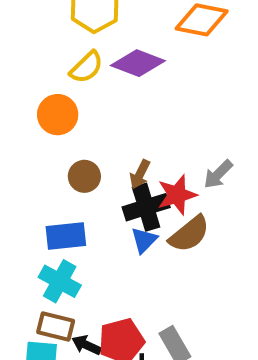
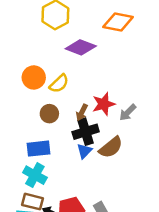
yellow semicircle: (86, 67) -> (59, 84), moved
red star: (177, 195) -> (104, 104), moved

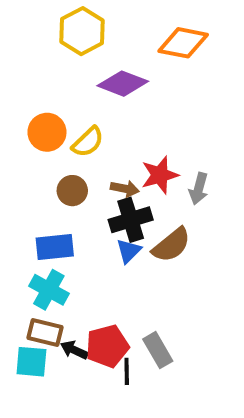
brown arrow: (82, 112) -> (125, 189), turned -105
gray arrow: (128, 112) -> (199, 189), turned -30

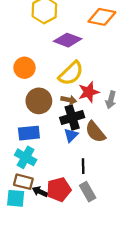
yellow semicircle: (88, 142) -> (71, 73), moved, size x1.4
brown circle: (72, 191) -> (39, 101), size x1.5
brown semicircle: (171, 245) -> (95, 132), turned 90
black line: (127, 371) -> (83, 166), moved

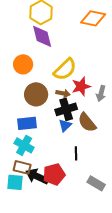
purple diamond: (68, 40) -> (42, 36), moved, turned 55
black arrow: (40, 192) -> (37, 176), size x1.6
gray rectangle: (88, 192) -> (96, 183), moved, turned -30

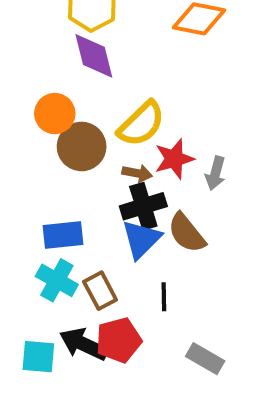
brown circle: (36, 94) -> (82, 146), moved
blue triangle: (65, 125) -> (141, 239), size x1.5
brown rectangle: (22, 167) -> (100, 291), moved, turned 48

